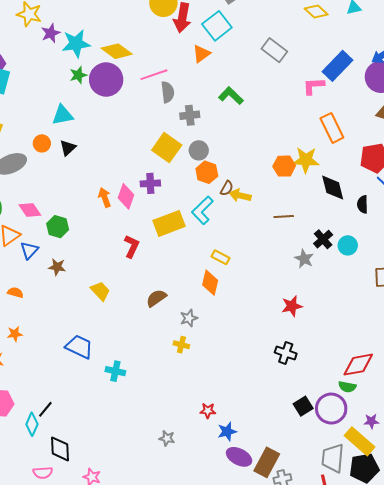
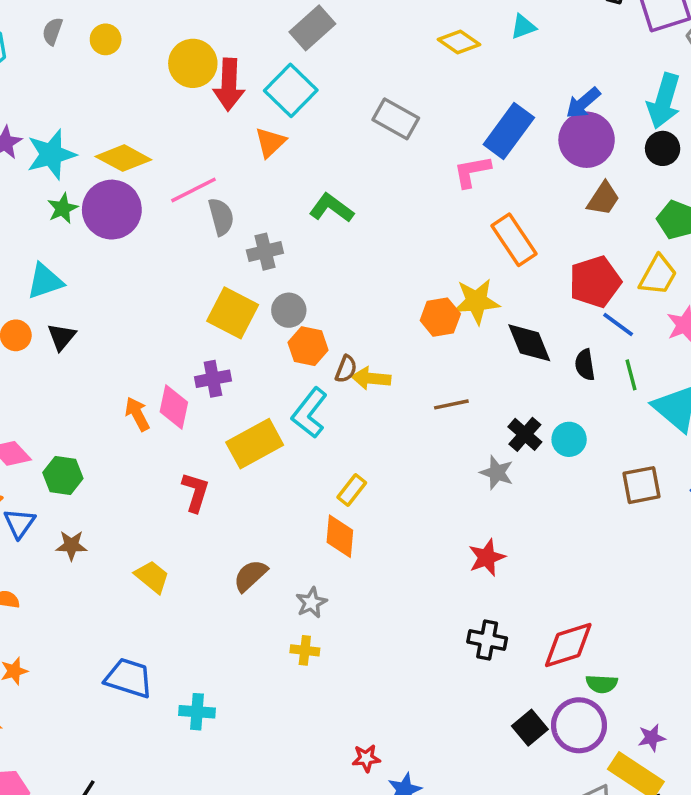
yellow rectangle: (220, 257) -> (352, 490), turned -72
red diamond: (358, 365) -> (568, 645), moved

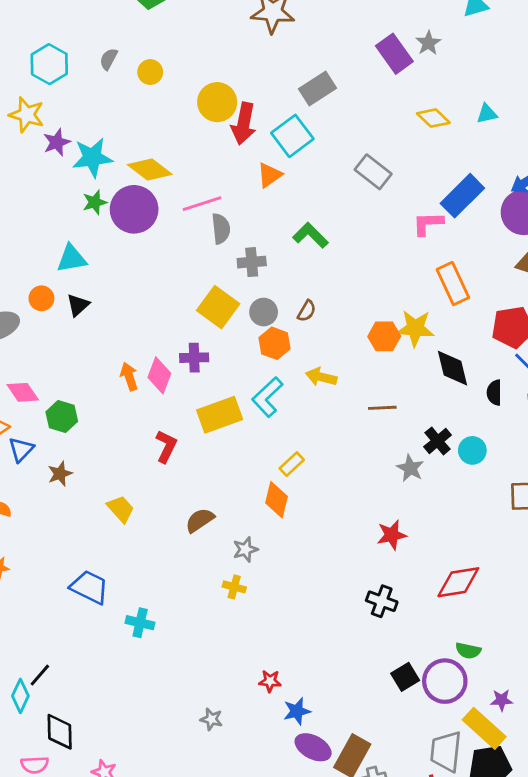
brown semicircle: (346, 369) -> (307, 311), moved
brown star: (71, 545) -> (60, 474), turned -30
red diamond: (568, 645) -> (458, 582), moved

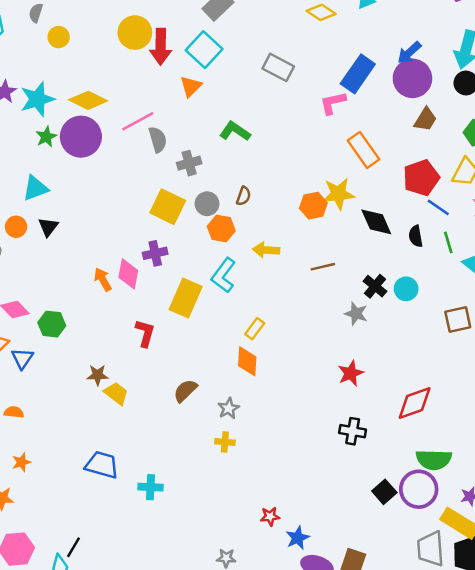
yellow circle: (150, 72) -> (59, 37), moved
yellow rectangle: (220, 415) -> (186, 298), turned -36
brown star: (60, 474) -> (98, 375), moved, turned 30
green semicircle: (468, 651) -> (434, 460), size x1.6

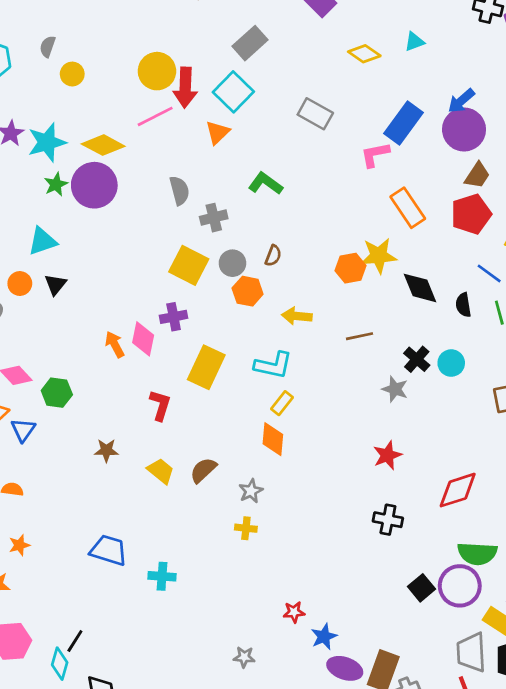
pink line: (138, 121) -> (155, 116), moved
red pentagon: (421, 178) -> (471, 214), moved
cyan L-shape: (223, 275) -> (273, 365), moved, turned -116
yellow trapezoid: (116, 393) -> (161, 471), moved

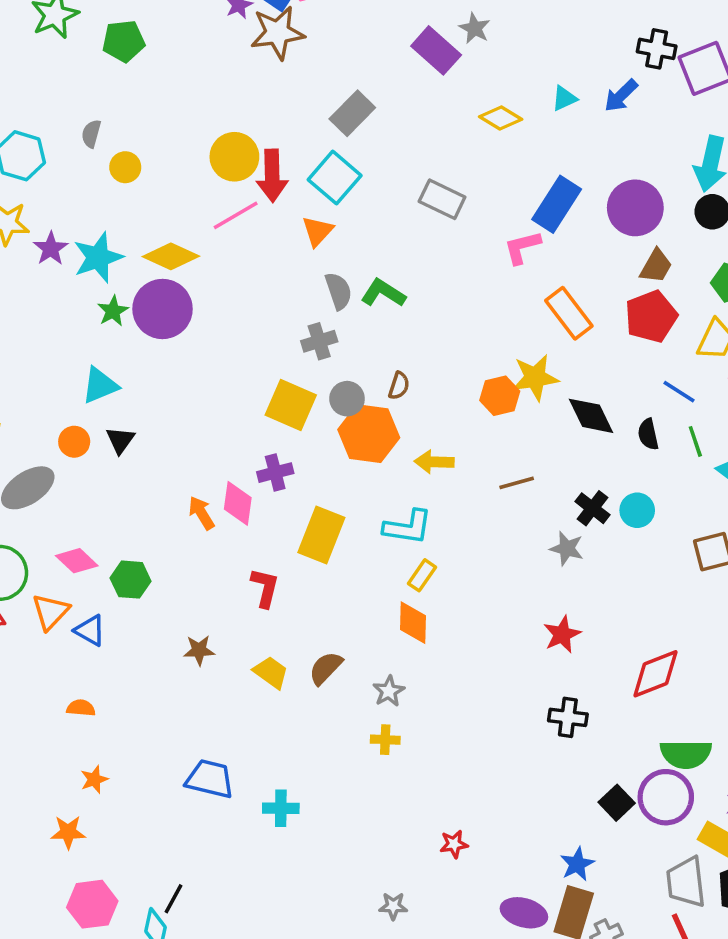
blue arrow: (461, 101) -> (621, 96), moved
gray semicircle: (179, 190) -> (338, 291), moved
orange hexagon: (248, 291) -> (369, 434), size x1.5
blue triangle: (23, 430) -> (90, 630), turned -32
blue star: (324, 637) -> (577, 864), moved

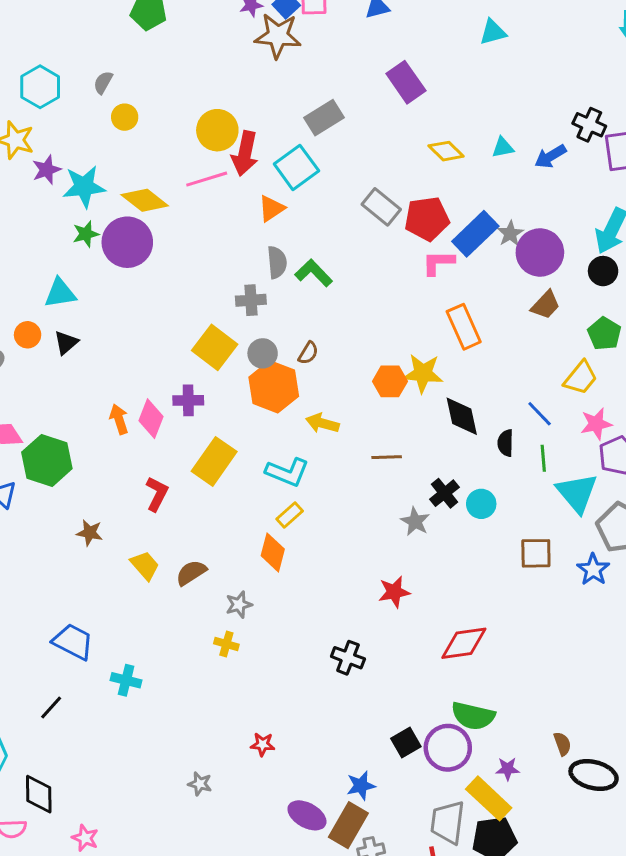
gray star: (475, 28) -> (510, 234), moved
red pentagon: (651, 316) -> (427, 219), moved
green hexagon: (131, 580) -> (47, 460), size x1.5
black cross: (568, 717) -> (348, 658), moved
black line: (173, 899) -> (51, 707), moved

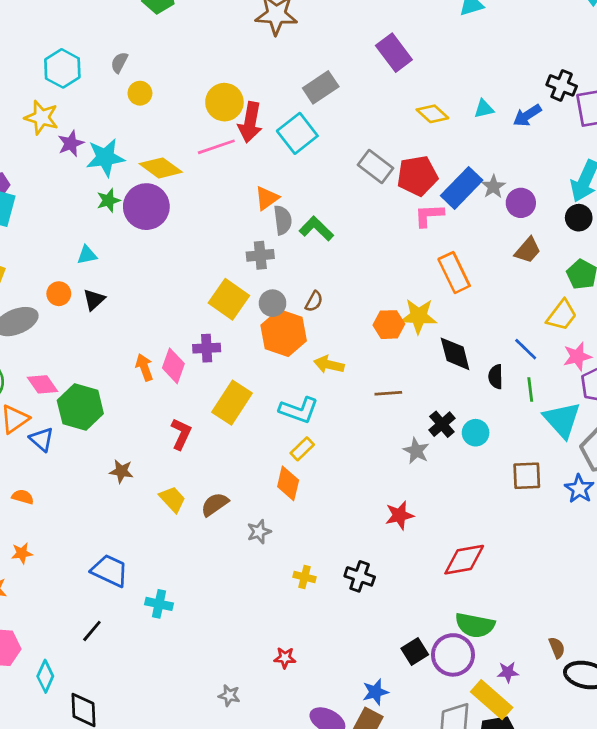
orange triangle: (272, 208) -> (267, 198), moved
purple circle: (540, 253) -> (521, 203), size x0.7
cyan triangle: (60, 293) -> (87, 255), size x0.7
yellow cross: (226, 644) -> (304, 577), moved

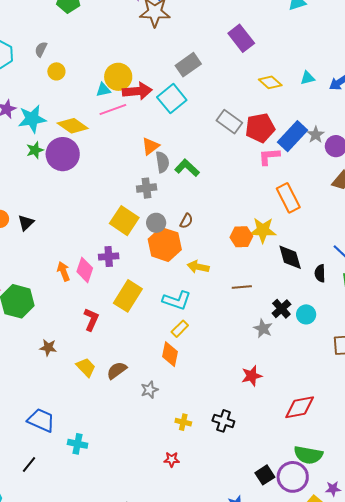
red arrow: (250, 122) -> (137, 91), turned -104
cyan triangle: (87, 255) -> (103, 90), moved
red star: (285, 658) -> (172, 459), moved

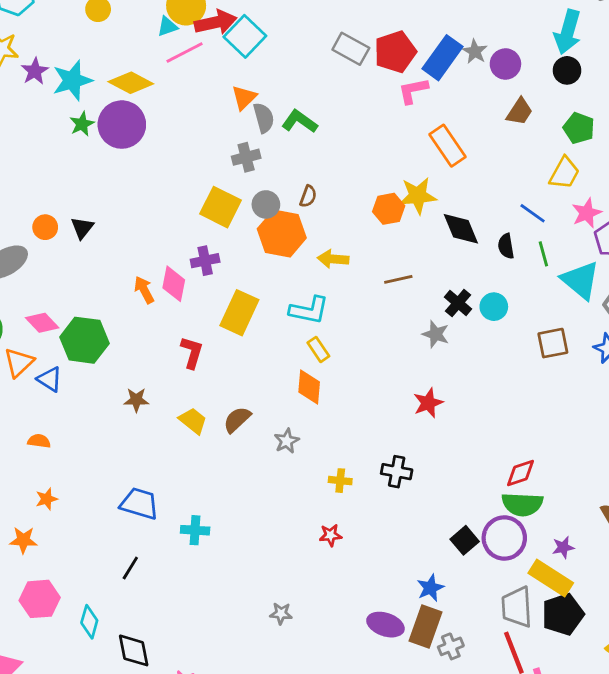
cyan square: (172, 99) -> (245, 36), moved
yellow rectangle: (180, 329) -> (318, 349), turned -72
red diamond: (300, 407) -> (520, 473), moved, size x0.7

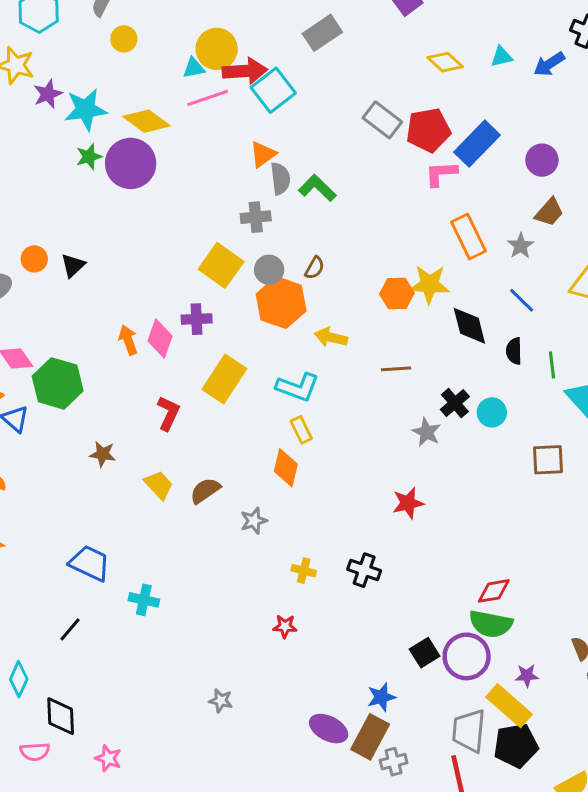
gray star: (475, 52) -> (521, 246), moved
blue line: (533, 213) -> (522, 300), moved

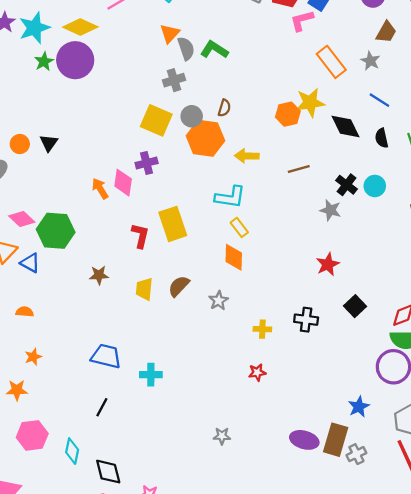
yellow rectangle: (224, 379) -> (173, 224), moved, turned -40
yellow trapezoid: (159, 485) -> (144, 289), turned -120
black square: (425, 653) -> (355, 306), moved
blue star: (381, 697) -> (359, 407), moved

